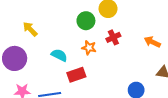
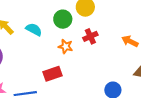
cyan semicircle: (59, 55) -> (34, 29), moved

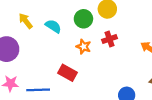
red rectangle: (53, 74) -> (68, 73), turned 42

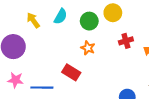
cyan semicircle: (53, 26) -> (61, 16), moved, turned 84
red cross: (109, 39) -> (126, 41), moved

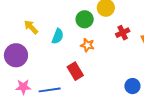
cyan semicircle: (61, 16) -> (58, 36), moved
red rectangle: (71, 72) -> (75, 71), turned 36

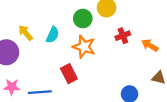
yellow arrow: (31, 27) -> (26, 33), moved
orange star: (87, 45) -> (84, 47), size x1.5

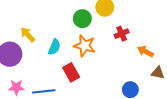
cyan semicircle: (53, 35) -> (54, 47), moved
orange arrow: (150, 45) -> (145, 51), moved

